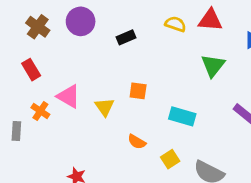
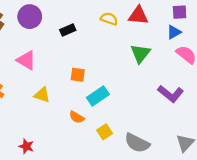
pink triangle: (69, 96) -> (26, 60), moved
yellow triangle: (105, 107) -> (42, 95), moved, turned -36
cyan rectangle: (182, 116) -> (98, 96), moved, turned -50

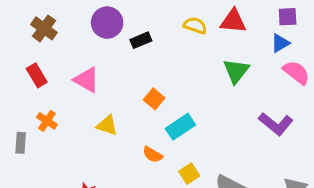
purple circle: (30, 17) -> (107, 23), moved
orange square: (78, 75) -> (154, 99), turned 32

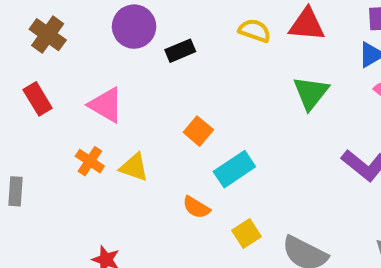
orange cross: (47, 121) -> (90, 161), moved

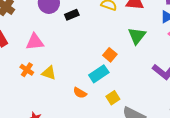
pink triangle: (106, 105) -> (35, 42), turned -36
orange square: (198, 131) -> (110, 55), moved
yellow square: (247, 233) -> (113, 98), moved

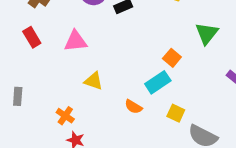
orange cross: (27, 70) -> (65, 116), moved
yellow square: (113, 98) -> (176, 113), turned -32

